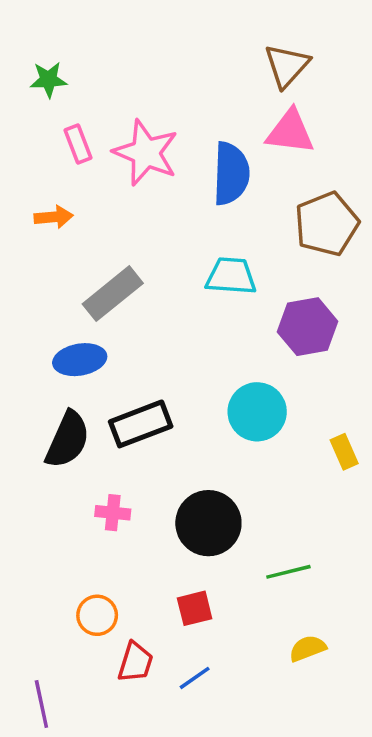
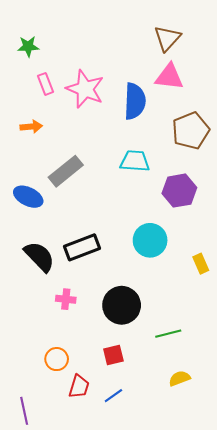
blue ellipse: (80, 360) -> (28, 197), moved, turned 36
black semicircle: (68, 440) -> (39, 257), turned -68

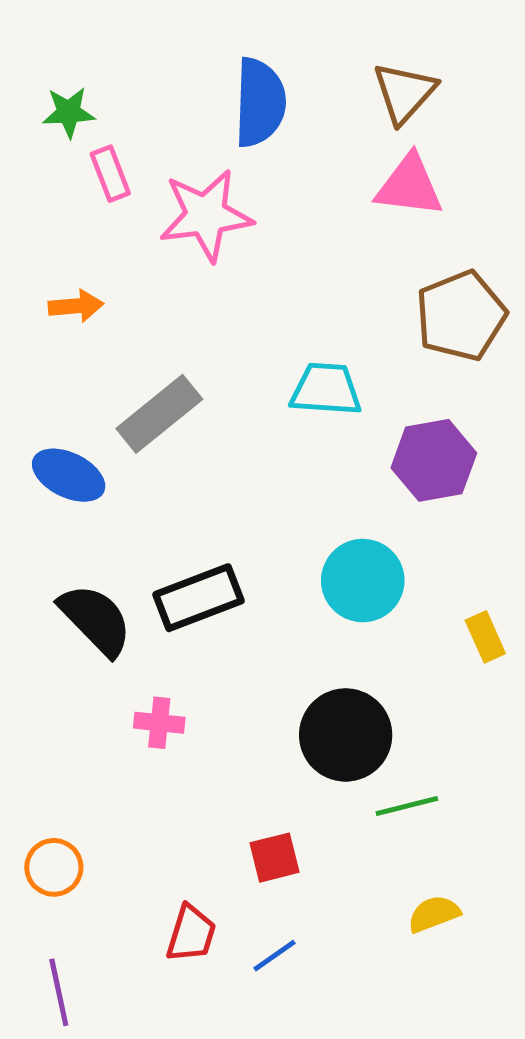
pink rectangle: (45, 84) -> (110, 174), moved
pink star: (85, 89) -> (206, 215), turned -30
blue semicircle: (135, 101) -> (260, 102), moved
black circle: (122, 305) -> (346, 735), moved
orange circle: (57, 359) -> (54, 867), moved

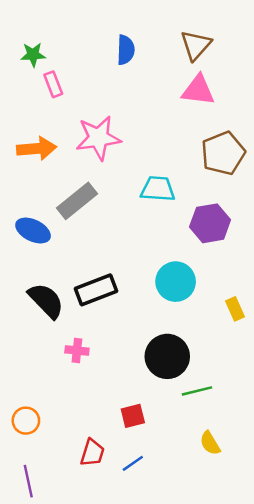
blue semicircle: (260, 102) -> (126, 50), size x0.7
pink star: (206, 215) -> (98, 138), moved
orange arrow: (76, 306) -> (37, 149), size x1.5
yellow semicircle: (434, 914) -> (210, 443), turned -100

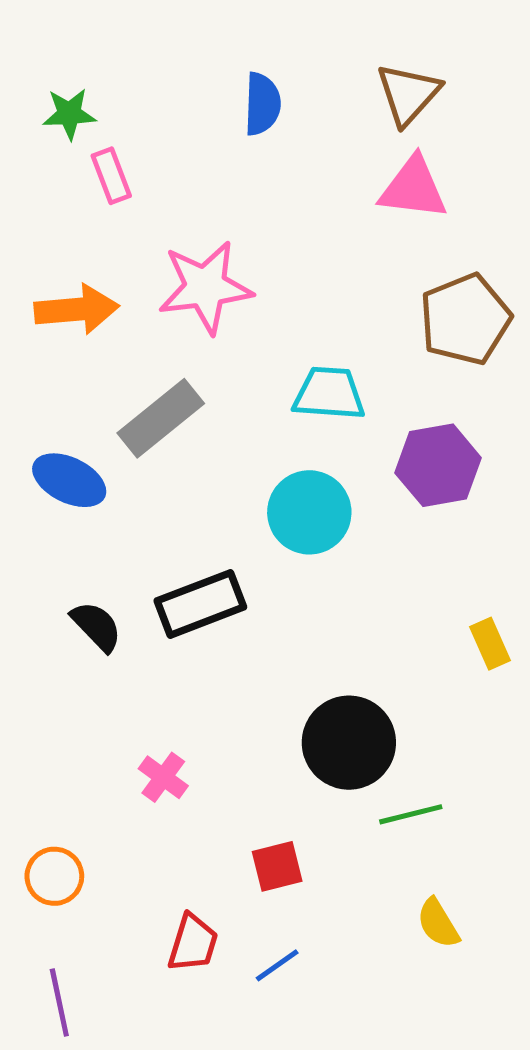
cyan circle: (176, 282) -> (309, 512), moved
black semicircle: (46, 301) -> (96, 626), size x0.7
pink cross: (77, 351) -> (163, 777), moved, turned 30

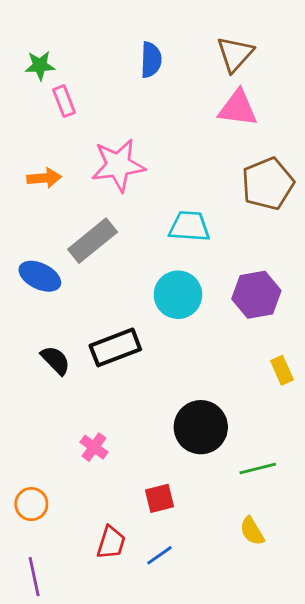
orange arrow: (77, 309) -> (44, 178), size x0.7
purple hexagon: (438, 465) -> (256, 295), moved
green line: (411, 814) -> (258, 468), moved

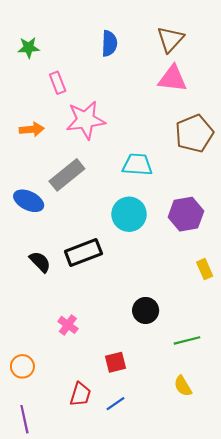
pink rectangle: (64, 101) -> (58, 83), moved
black circle: (201, 427) -> (146, 310), size x0.7

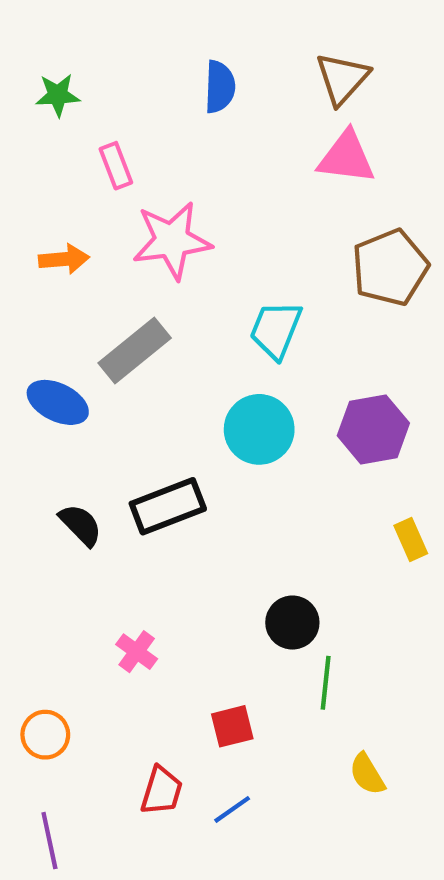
cyan trapezoid: (137, 165) -> (276, 330), turned -72
green line: (187, 340) -> (326, 683), moved, turned -70

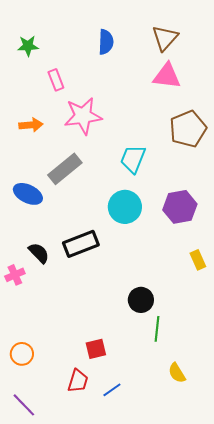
pink cross: (137, 652) -> (15, 275), moved, turned 30
red square: (232, 726) -> (96, 349), moved
purple line: (49, 841) -> (24, 405), turned -32

